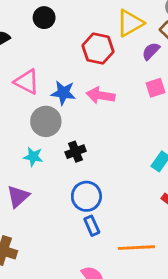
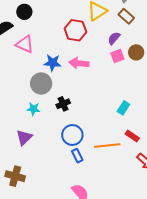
black circle: (44, 18) -> (24, 12), moved
purple semicircle: (151, 51) -> (114, 38), moved
pink triangle: (27, 82) -> (25, 44), moved
orange line: (136, 248) -> (107, 145), moved

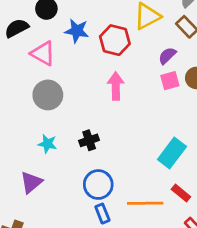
blue star: (52, 63) -> (77, 31), moved
pink arrow: (79, 63) -> (116, 86), turned 78
gray circle: (41, 83) -> (48, 95), moved
cyan rectangle: (123, 108) -> (172, 153), size x1.5

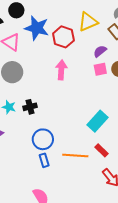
blue star: (77, 31) -> (37, 28), size x1.4
black cross: (89, 140) -> (30, 107), moved

